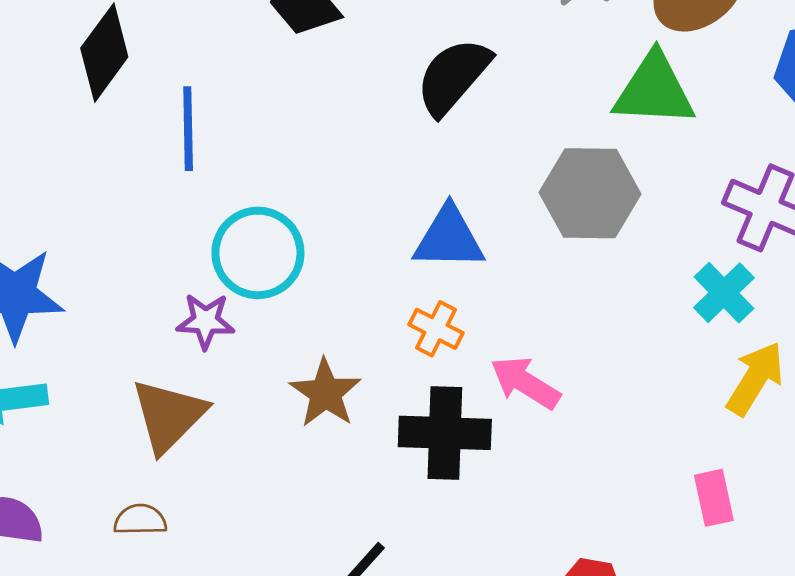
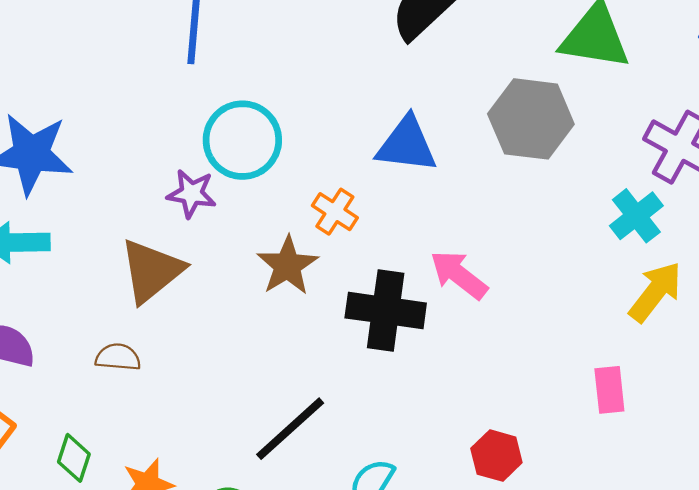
orange cross: (436, 329) -> (335, 212), moved

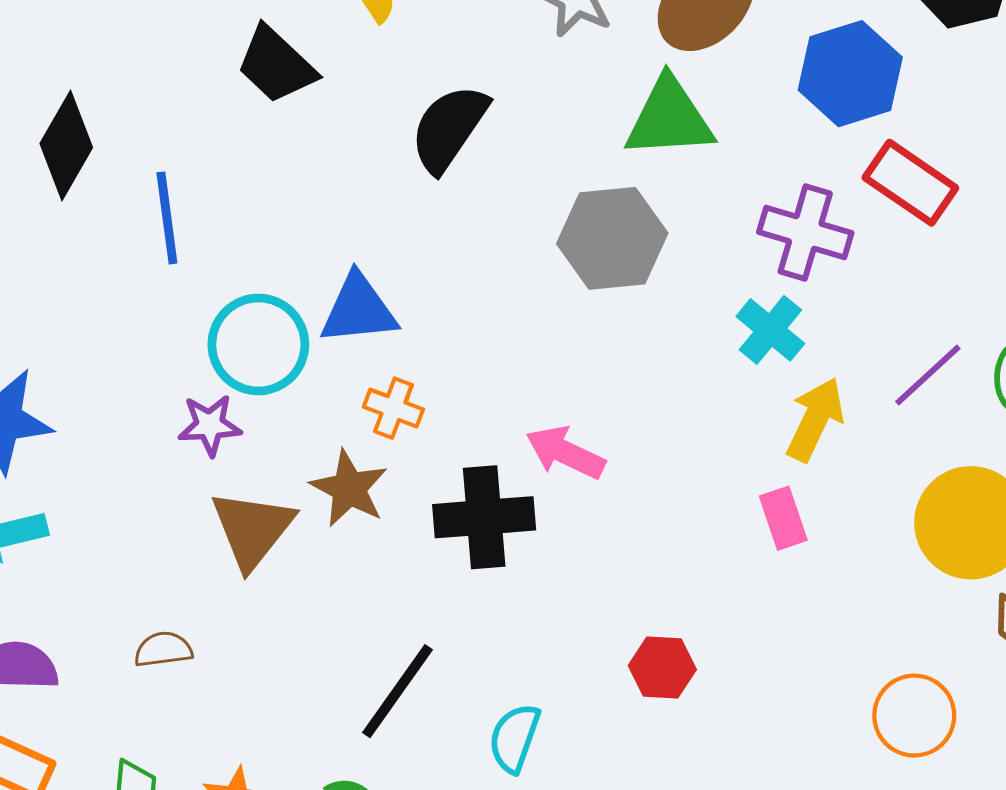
blue triangle: (407, 145) -> (358, 309), moved
brown triangle: (152, 271) -> (252, 529), moved
pink rectangle: (609, 390) -> (783, 518), moved

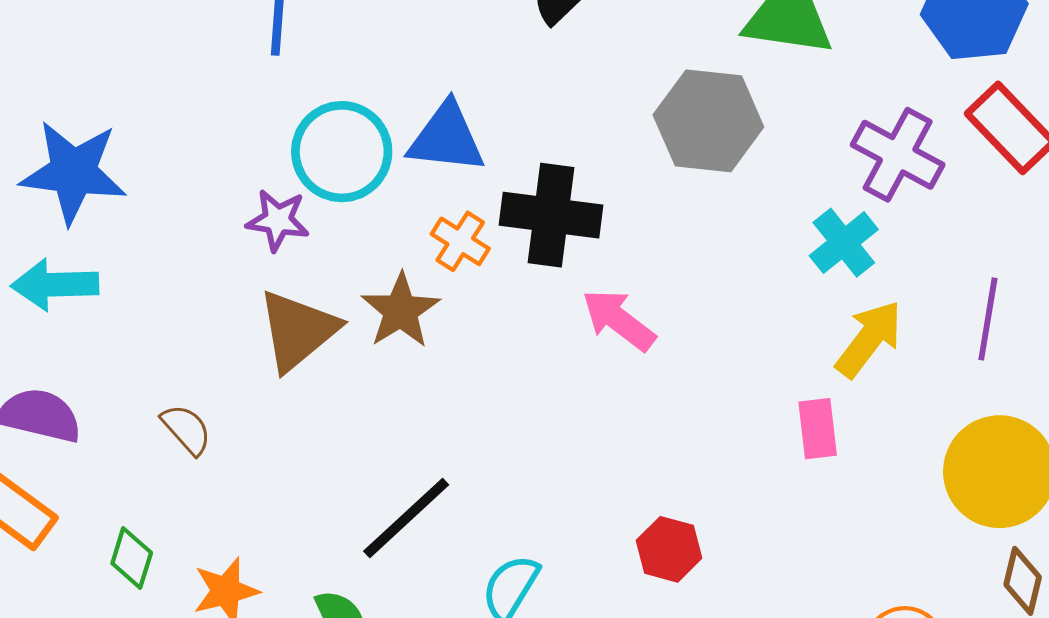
purple line: (928, 375) -> (988, 319), turned -50
black cross: (484, 517) -> (551, 215), moved
brown semicircle: (163, 649) -> (186, 429), turned 44

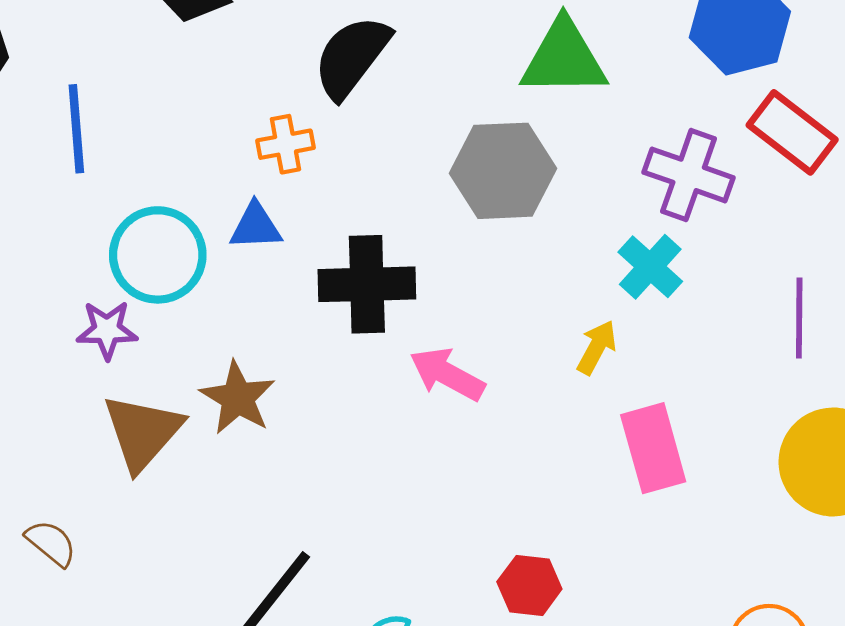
blue triangle: (446, 138) -> (256, 226), size x0.7
orange cross: (460, 241) -> (286, 144), moved, turned -34
yellow arrow: (869, 339) -> (597, 347), moved, size x0.7
pink rectangle: (818, 429) -> (653, 448), size x1.5

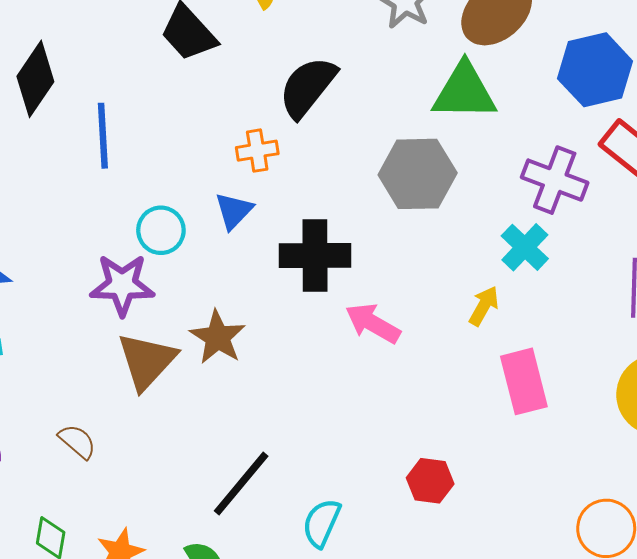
blue triangle: (256, 226) -> (234, 211), turned -45
cyan circle: (158, 255) -> (161, 230), size x0.7
purple star: (107, 330) -> (122, 285), size x1.4

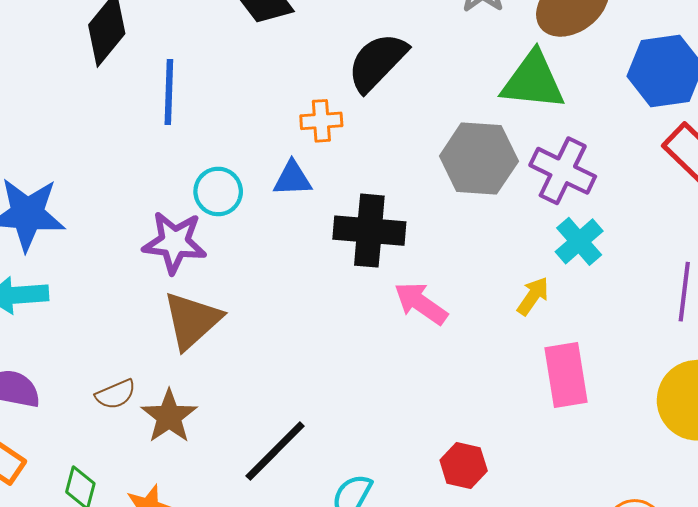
purple cross: (555, 180) -> (563, 171), moved
blue triangle: (234, 211) -> (292, 179), turned 39
brown star: (218, 337) -> (169, 416), moved
brown semicircle: (77, 441) -> (116, 394), turned 111

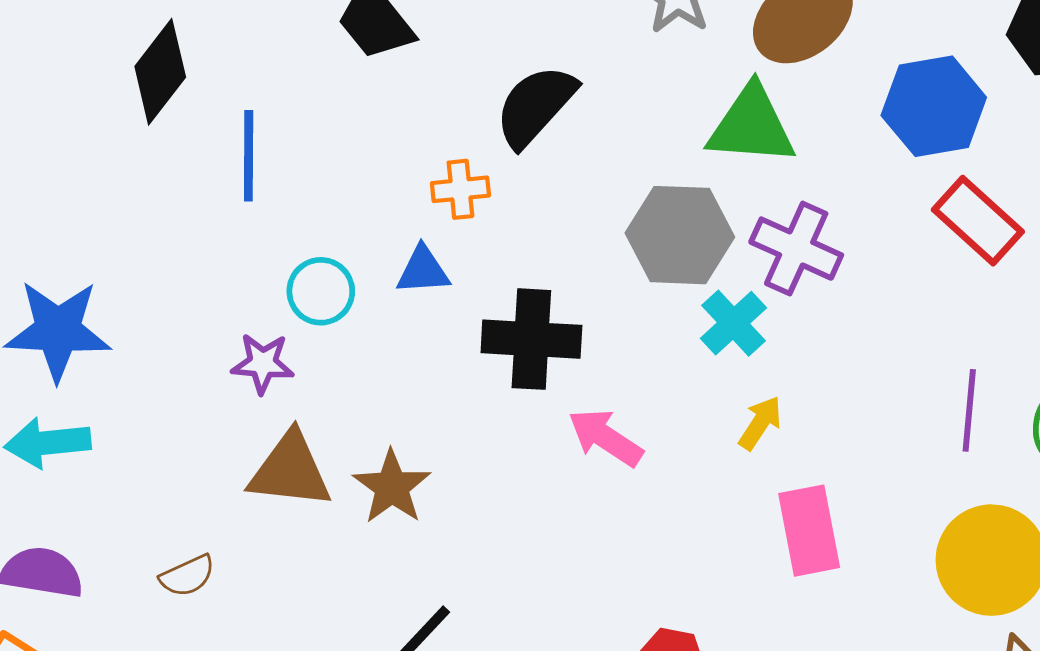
cyan cross: (579, 241) -> (733, 323), moved
purple star: (175, 242) -> (263, 363), size x0.7
brown triangle: (192, 320) -> (290, 470), turned 50
brown star: (169, 416) -> (392, 487), moved

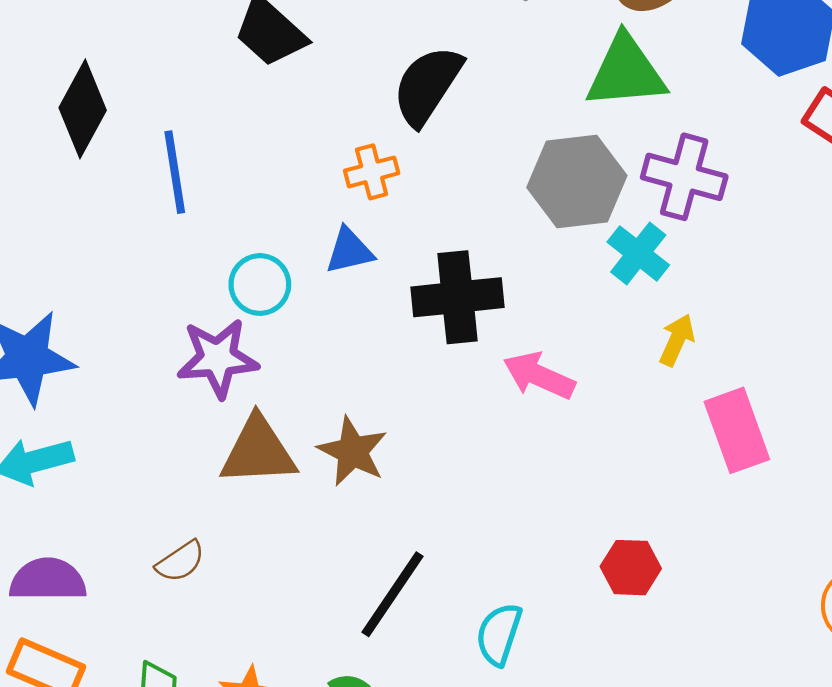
purple star: (263, 363) -> (218, 358), size x1.4

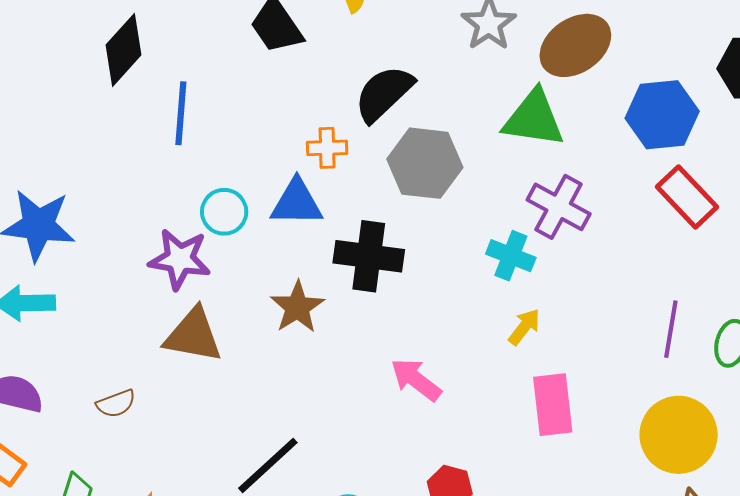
gray hexagon: (577, 182) -> (425, 163), moved
blue triangle: (349, 251) -> (297, 203), size x1.4
cyan cross: (638, 253) -> (511, 256), turned -30
pink arrow: (539, 376) -> (416, 380), moved
brown star: (353, 451) -> (297, 307), moved

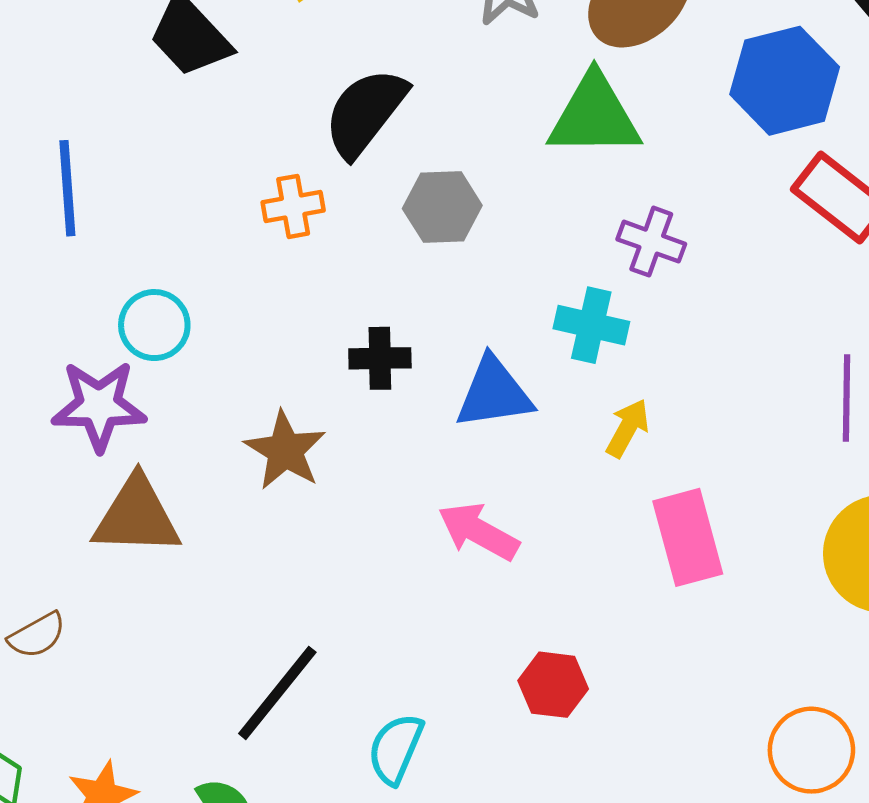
gray hexagon: (425, 163) -> (442, 207), size x0.7
blue triangle: (297, 203) -> (494, 393), moved
purple cross: (559, 207) -> (651, 242), size x0.7
black cross: (369, 256) -> (380, 358), size x0.6

